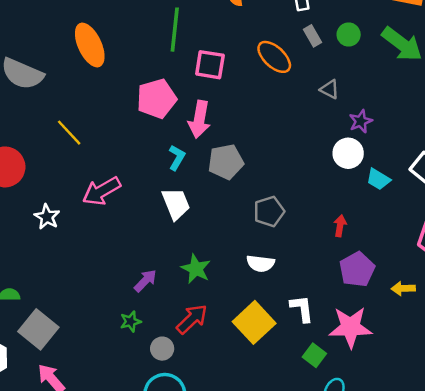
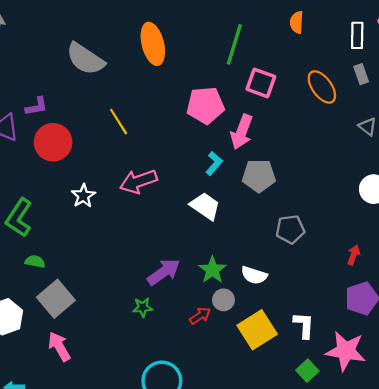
white trapezoid: (176, 204) -> (205, 206), turned -44
white semicircle: (260, 263) -> (254, 275), moved
purple arrow: (145, 281) -> (164, 272), size x1.4
red arrow: (192, 319) -> (200, 316), size x0.7
gray circle: (162, 349) -> (223, 300), moved

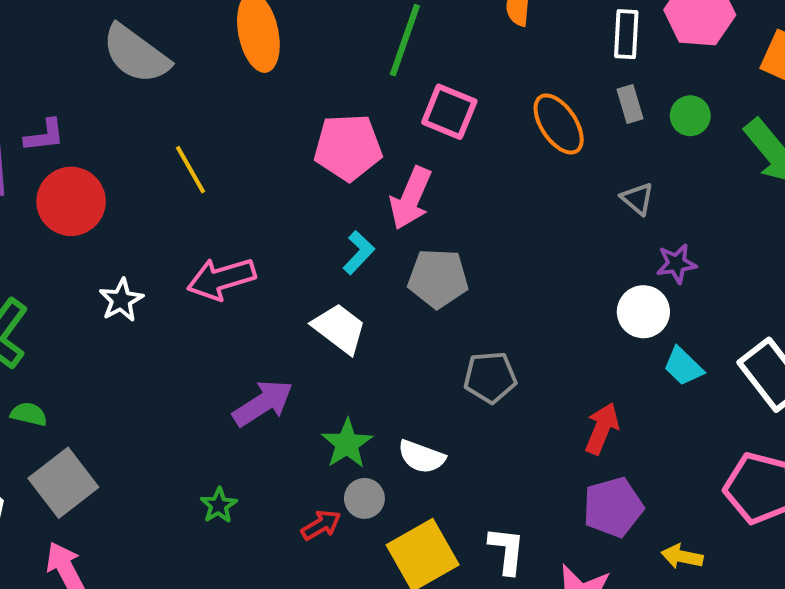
red arrow: (354, 255) -> (602, 428), size x1.4
purple arrow: (164, 272) -> (263, 403), moved
green star: (143, 307) -> (219, 505), turned -30

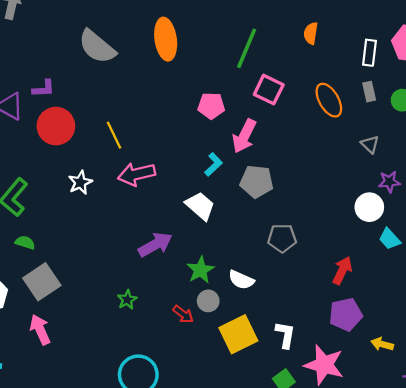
pink pentagon: (348, 147) -> (211, 106), size x0.7
yellow line: (191, 170) -> (114, 135), moved
red arrow: (321, 525) -> (183, 314), turned 65

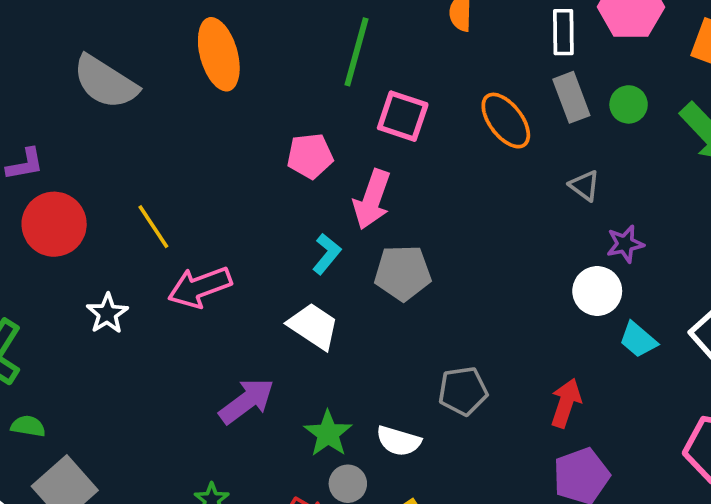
gray rectangle: (369, 92) -> (571, 97), size x1.4
gray pentagon: (282, 238) -> (463, 391), moved

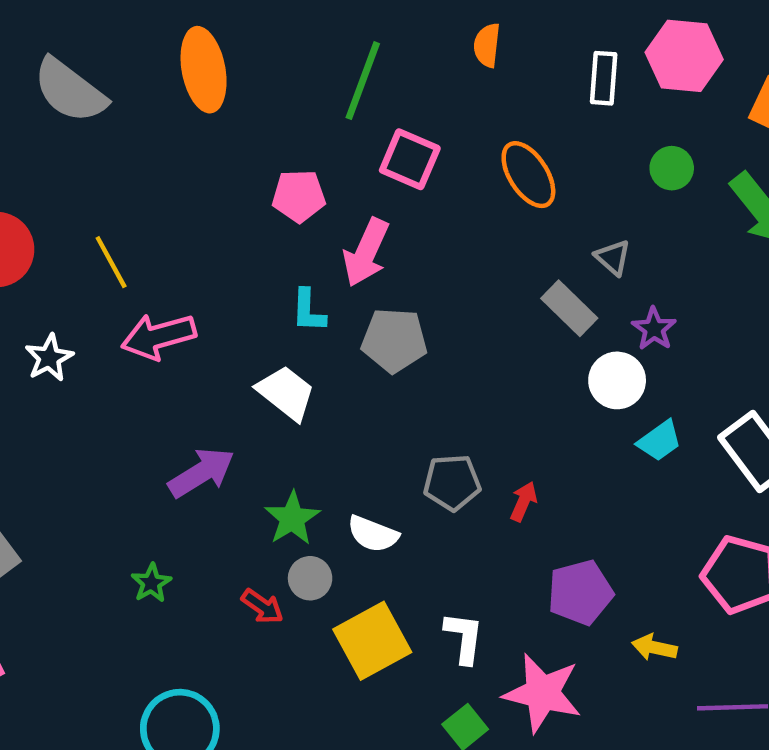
gray rectangle: (571, 97) -> (569, 308), moved, turned -30
purple star: (625, 244) -> (654, 329), turned -30
cyan L-shape: (327, 254) -> (308, 311), turned 138
cyan trapezoid: (638, 340) -> (659, 441), turned -81
red arrow: (566, 403) -> (524, 502), moved, size x0.7

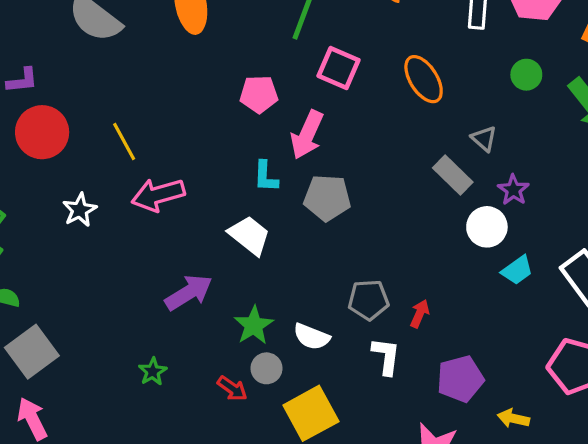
white L-shape: (464, 638) -> (386, 356), moved

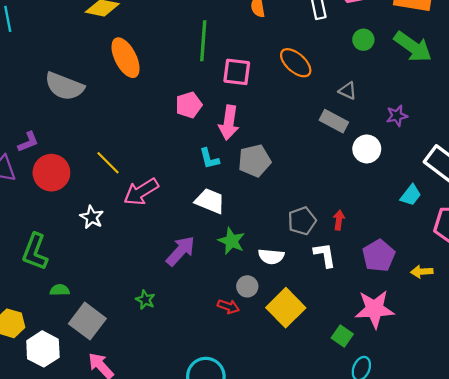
purple star: (513, 190) -> (397, 116), moved, turned -30
cyan trapezoid: (517, 270) -> (411, 195), moved
green star: (254, 325) -> (231, 241), moved
green star: (153, 372) -> (145, 300), moved

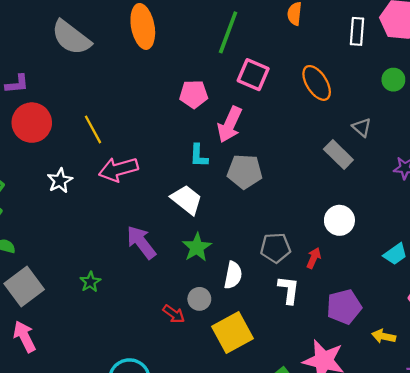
white circle: (367, 149) -> (339, 220), moved
purple arrow: (181, 251) -> (141, 242), turned -96
white semicircle: (271, 256) -> (233, 275), turned -100

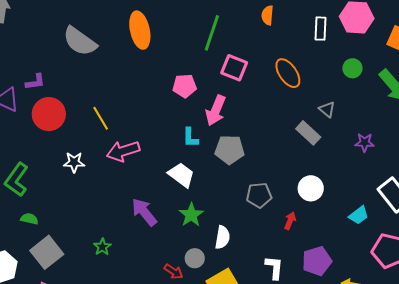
white star: (60, 181) -> (74, 162), turned 30
gray pentagon: (275, 248) -> (259, 195), moved
white L-shape: (289, 290) -> (274, 268), moved

